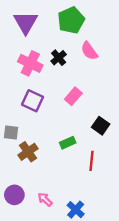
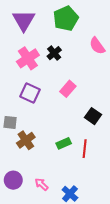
pink semicircle: (89, 51) -> (97, 46), moved
pink cross: (30, 63) -> (28, 58), turned 30
green rectangle: (68, 143) -> (64, 143), moved

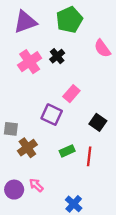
purple triangle: (24, 21) -> (25, 22), turned 40
purple square: (30, 93) -> (52, 115), moved
pink arrow: (42, 184) -> (36, 185), moved

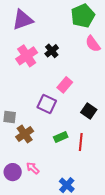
green pentagon: (69, 20) -> (83, 16), moved

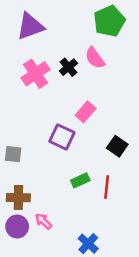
pink semicircle: (93, 44) -> (95, 58), moved
brown cross: (25, 134) -> (18, 198), moved, turned 36

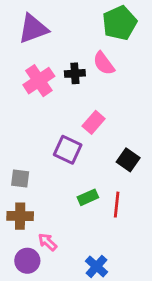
black cross: (68, 67) -> (75, 73), turned 36
gray square: (13, 154) -> (20, 179), moved
purple circle: (17, 227) -> (27, 261), moved

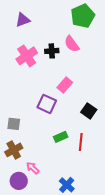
purple triangle: (33, 29) -> (23, 20), size x0.7
brown cross: (20, 216) -> (14, 150), turned -30

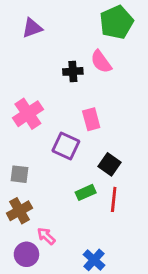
pink cross: (27, 56) -> (28, 114), moved
pink rectangle: (65, 85) -> (91, 119), turned -56
black square: (89, 111) -> (109, 164), moved

